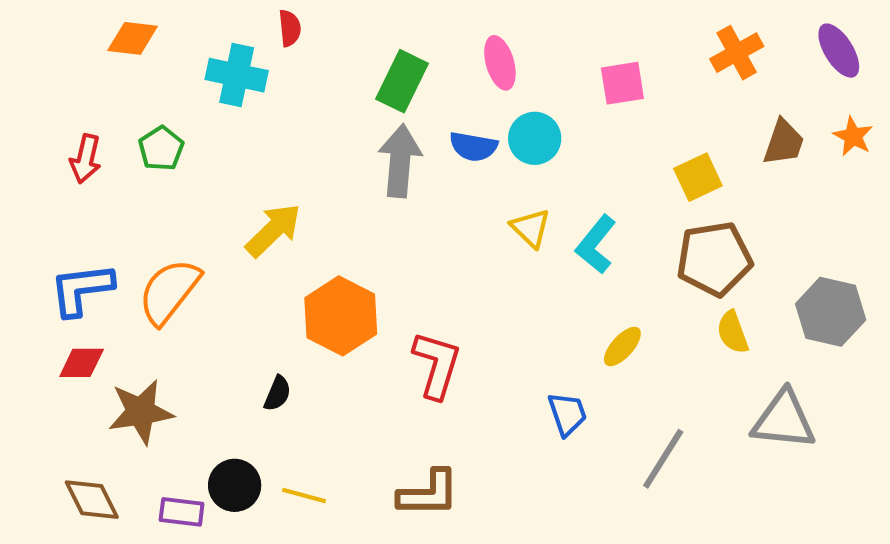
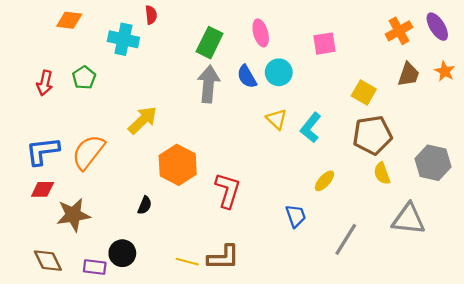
orange cross: (737, 53) -> (399, 31), moved
blue semicircle: (473, 146) -> (247, 77), turned 50
yellow square: (698, 177) -> (364, 93), turned -35
yellow line: (304, 496) -> (187, 262), moved

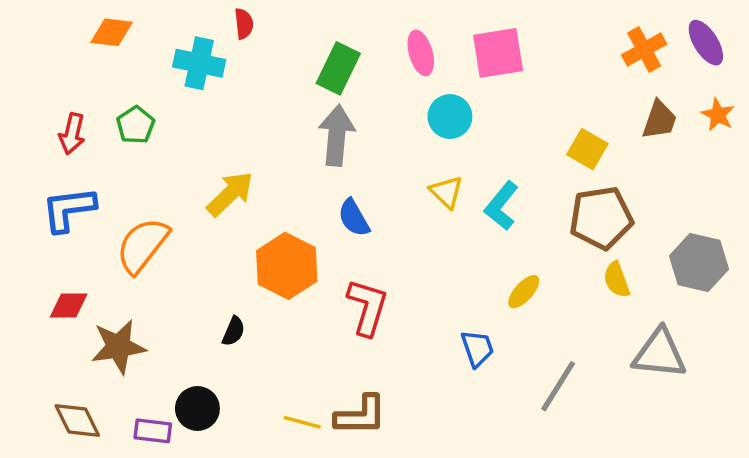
pink square: (324, 44) -> (498, 53), moved, size x1.4
blue semicircle: (247, 77) -> (354, 218), moved
blue L-shape: (43, 151) -> (69, 209), moved

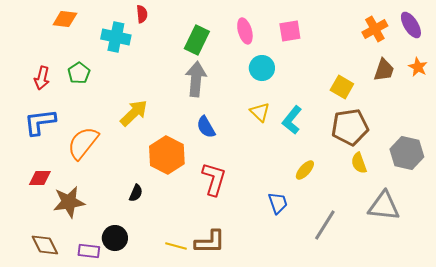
pink square: (498, 53) -> (290, 31), size x0.7

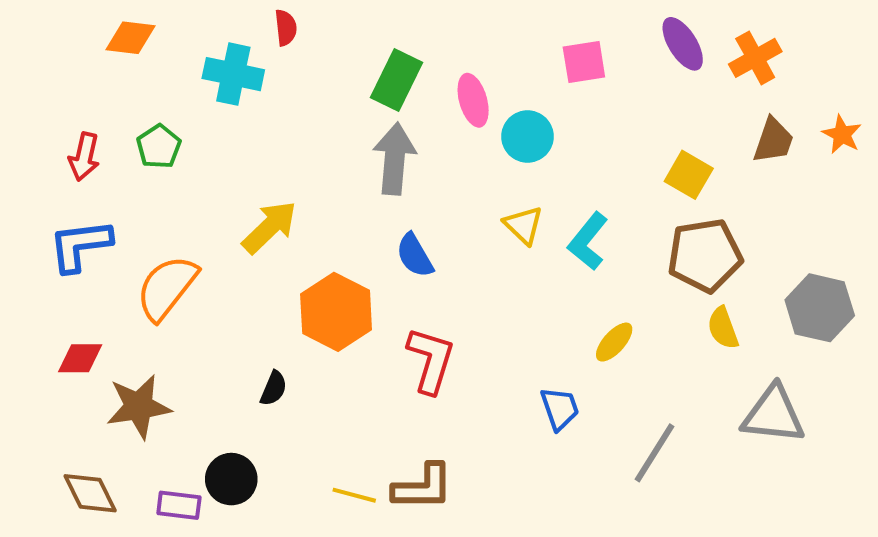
purple ellipse: (411, 25) -> (683, 44), moved
pink ellipse: (245, 31) -> (473, 100), moved

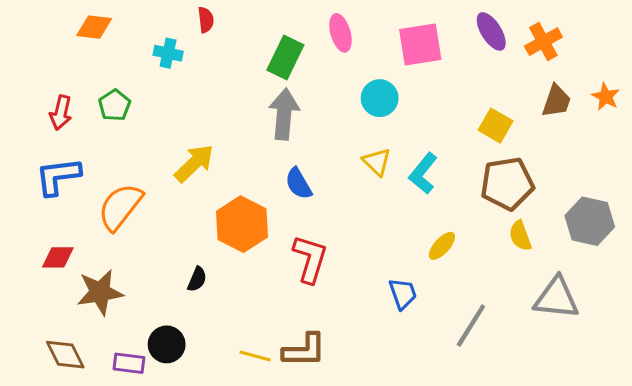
pink square: (584, 62) -> (420, 44), size x1.4
cyan cross: (233, 74) -> (168, 53), size x0.7
pink ellipse: (473, 100) -> (341, 33), moved

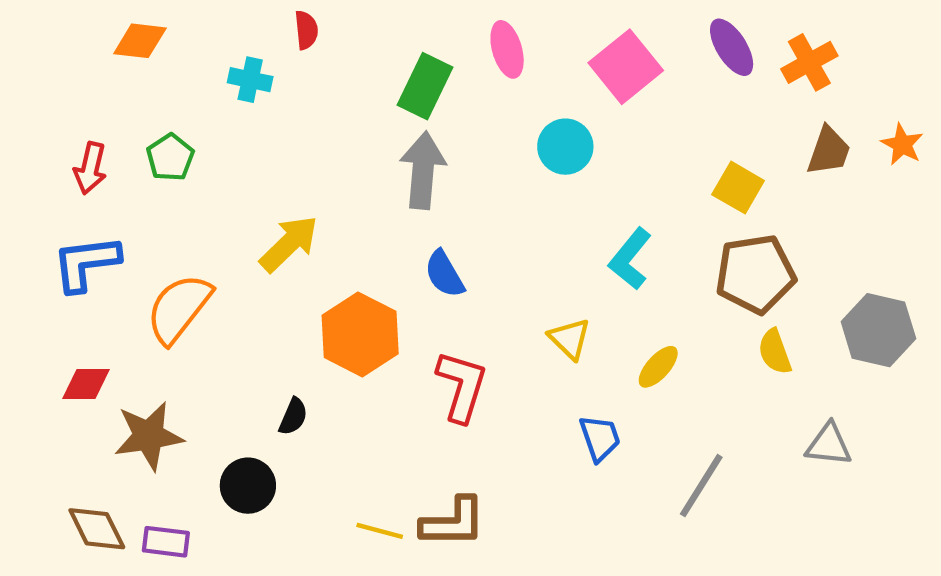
pink square: (420, 44) -> (626, 67), turned -30
yellow triangle: (377, 162) -> (570, 339), moved
gray triangle: (556, 298) -> (829, 445), size x0.7
black circle: (167, 344) -> (248, 486), moved
purple rectangle: (129, 363) -> (166, 542), moved

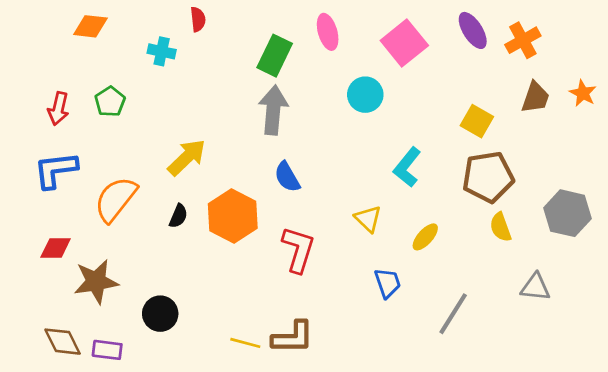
black semicircle: (293, 416) -> (178, 216), moved

